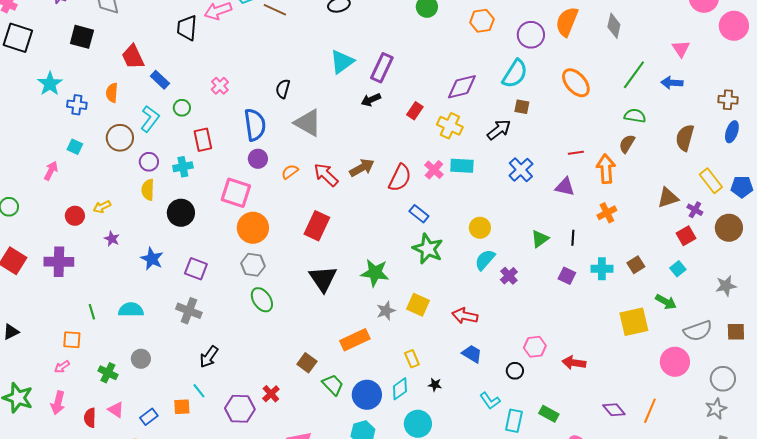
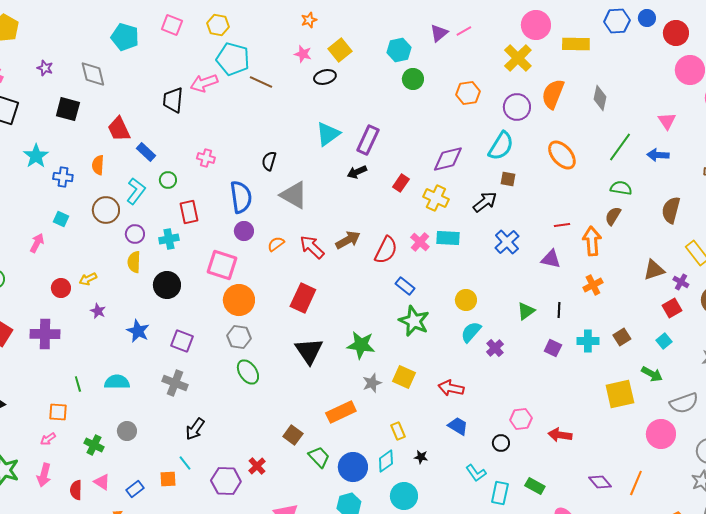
pink cross: (220, 86) -> (206, 158), turned -30

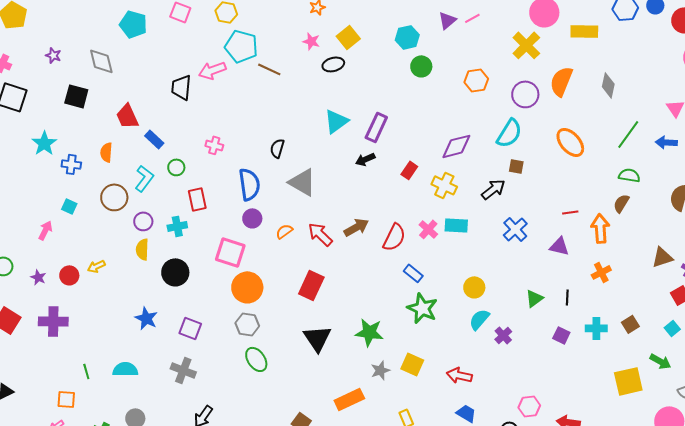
purple star: (98, 311) -> (38, 277), moved

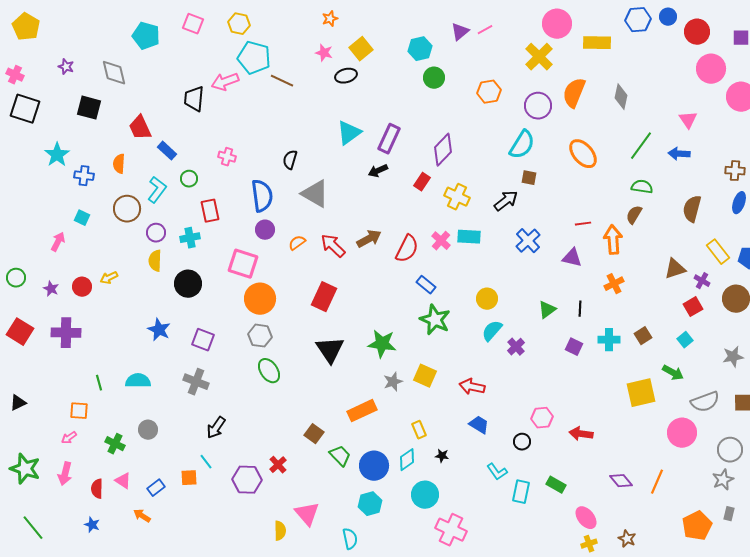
purple diamond: (456, 146) -> (443, 150), moved, turned -32

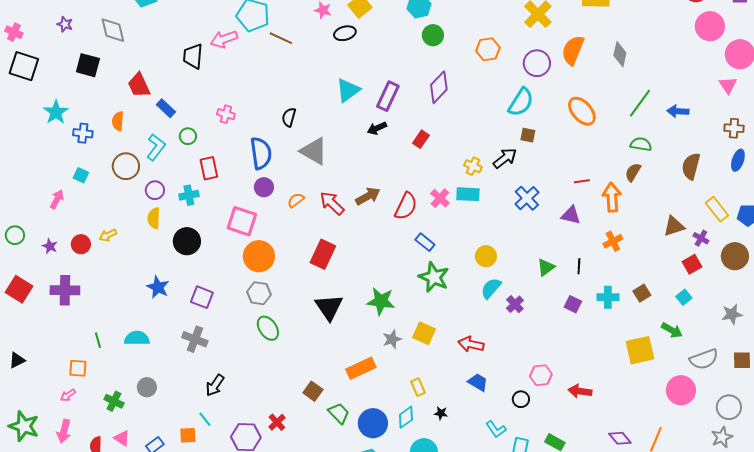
pink triangle: (688, 120) -> (728, 85), moved
purple diamond: (443, 150) -> (439, 87), moved
yellow cross: (457, 197) -> (473, 166), moved, size x0.7

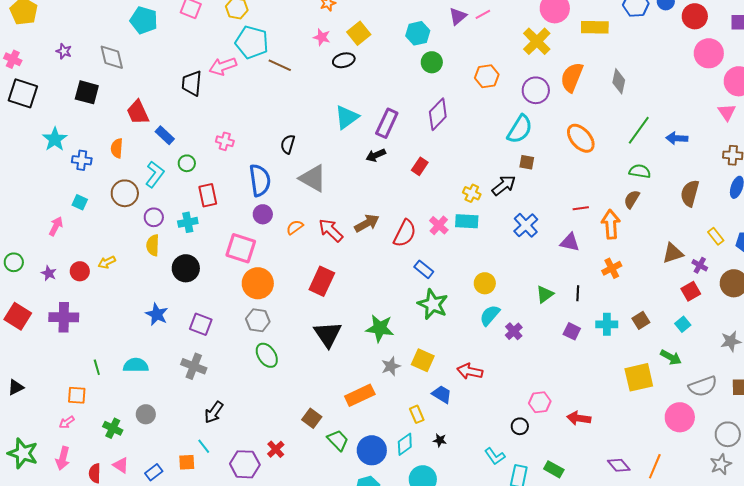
yellow rectangle: (717, 209) -> (716, 236), size x0.7
blue trapezoid: (478, 382) -> (442, 394), moved

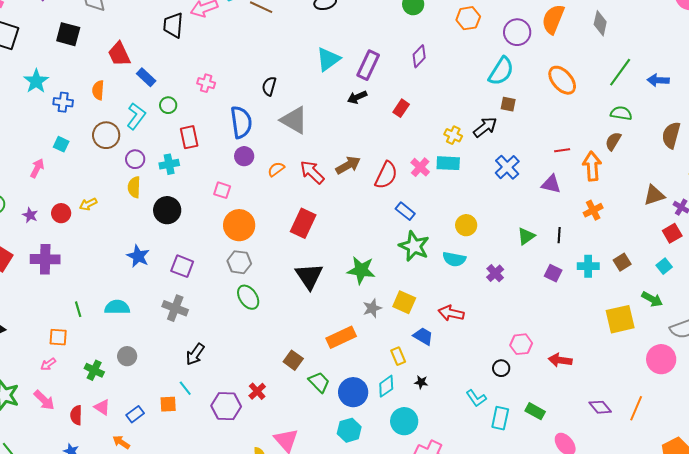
purple diamond: (438, 114) -> (419, 56), size x0.7
pink square: (241, 248) -> (222, 190), size x0.6
cyan semicircle: (490, 315) -> (454, 259), moved, turned -120
pink arrow: (63, 458) -> (44, 400), turned -60

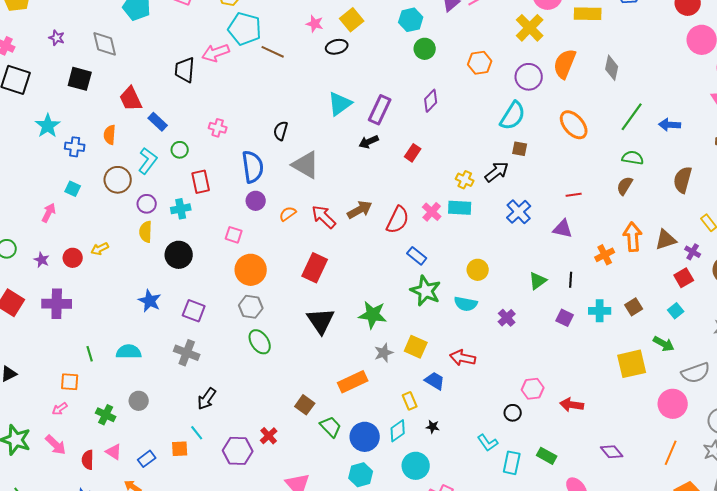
orange arrow: (592, 166) -> (633, 237), moved
orange line: (636, 408) -> (671, 453), moved

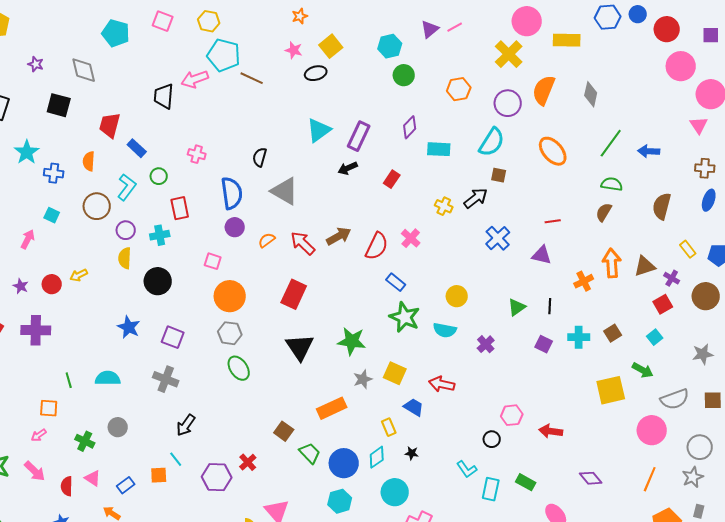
red trapezoid: (131, 99) -> (110, 125), turned 40
cyan rectangle: (460, 208) -> (439, 149), moved

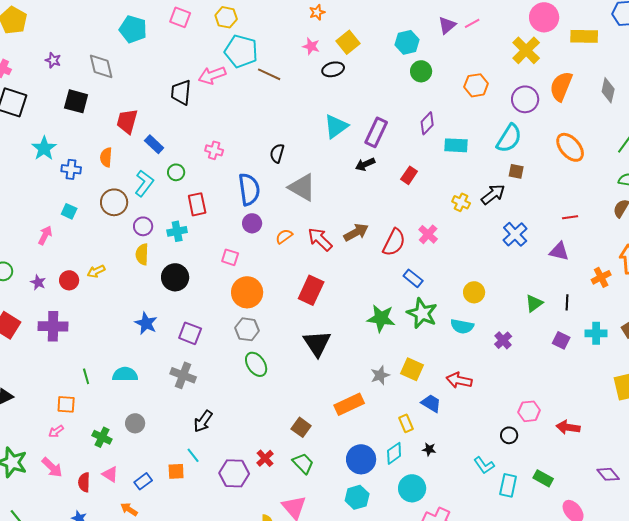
green star: (352, 341) -> (381, 318), moved
green trapezoid: (310, 453) -> (303, 463), moved

